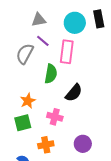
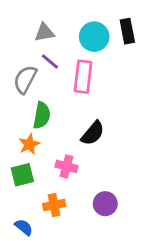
green semicircle: (51, 74) -> (42, 115), moved

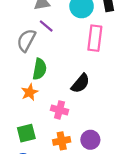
pink rectangle: (83, 77) -> (95, 38), moved
green square: (22, 175) -> (26, 133), moved
orange cross: (54, 205) -> (62, 141), moved

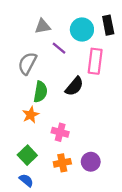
purple line: (46, 26) -> (59, 48), moved
black semicircle: (80, 83) -> (74, 86), moved
green square: (26, 133) -> (27, 155), turned -30

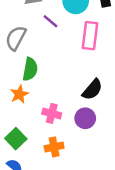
black semicircle: (74, 86) -> (92, 90), moved
purple circle: (91, 162) -> (85, 118), moved

